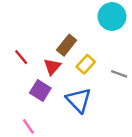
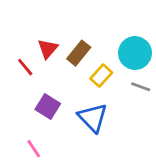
cyan circle: (112, 16) -> (135, 53), moved
red triangle: (52, 67) -> (48, 49), moved

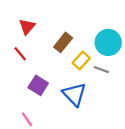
red triangle: (48, 49) -> (27, 27), moved
gray line: (141, 87) -> (101, 70), moved

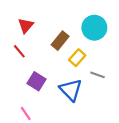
cyan circle: (108, 42) -> (94, 28), moved
gray line: (101, 70) -> (98, 75), moved

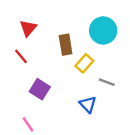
brown rectangle: (60, 41) -> (66, 45), turned -48
blue triangle: (71, 90) -> (88, 104), moved, size x0.7

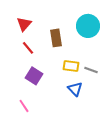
red line: (21, 56) -> (28, 48), moved
yellow rectangle: (84, 63) -> (71, 66), moved, turned 56

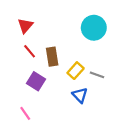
brown rectangle: (56, 38) -> (52, 57), moved
yellow rectangle: (71, 66) -> (76, 71), turned -56

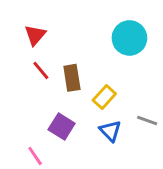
gray line: (97, 75) -> (147, 121), moved
purple square: (36, 81) -> (62, 126), moved

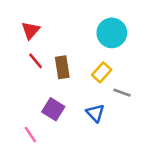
yellow rectangle: (104, 97) -> (102, 72), moved
gray line: (147, 121) -> (122, 93), moved

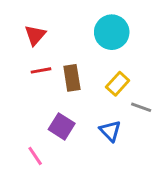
cyan circle: (112, 33) -> (112, 32), moved
red line: (36, 61) -> (41, 70), turned -60

